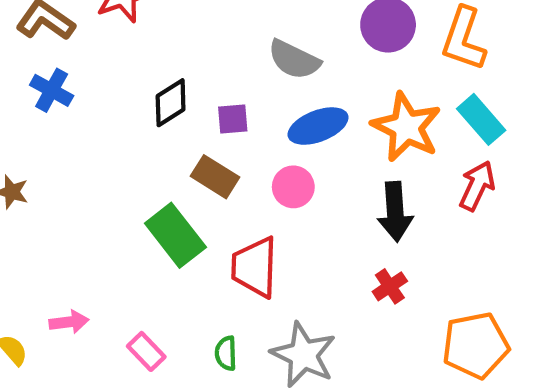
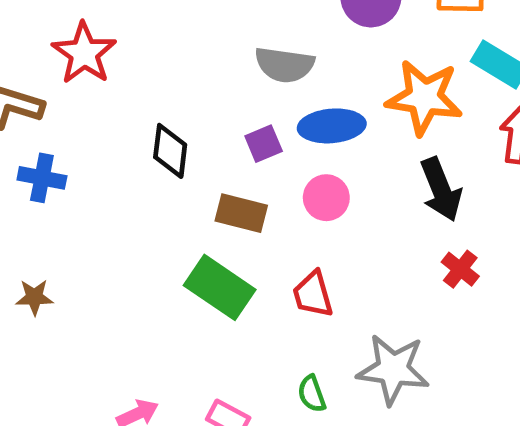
black diamond: (171, 103) -> (170, 151), turned -33
purple square: (233, 119) -> (264, 144), moved
blue ellipse: (318, 126) -> (332, 126), turned 34
red trapezoid: (255, 267) -> (313, 294), size x0.7

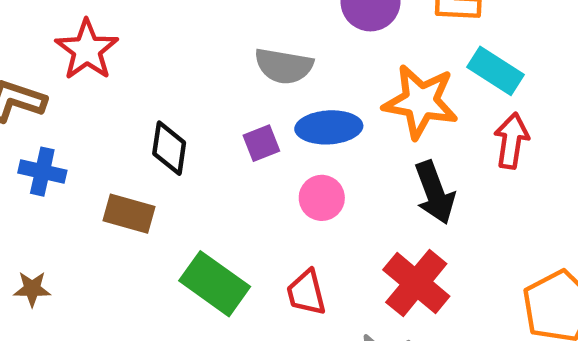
brown rectangle: (241, 213) -> (129, 214), moved
red cross: (460, 269) -> (416, 283), moved, size x1.8

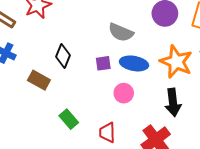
green rectangle: (215, 284) -> (69, 119), size x0.7

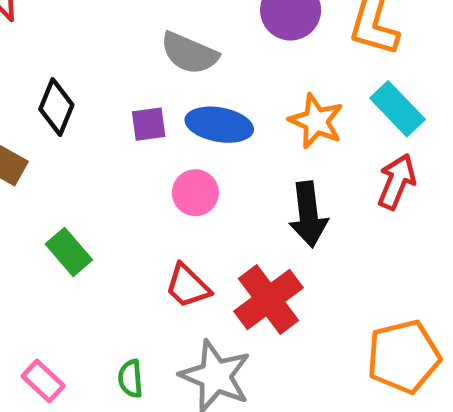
orange star: (176, 62) -> (316, 121), size x0.7
red trapezoid: (107, 132) -> (188, 286), moved, turned -45

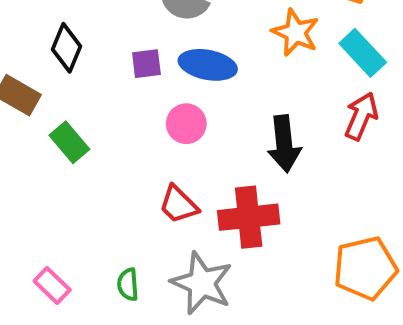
orange star: (316, 121) -> (296, 33), moved
green rectangle: (69, 252) -> (69, 142), moved
red cross: (269, 299) -> (249, 217), turned 30

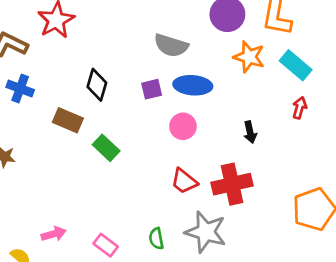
red arrow: (361, 116) -> (300, 108), size x0.7
black arrow: (284, 144) -> (250, 132), size x0.6

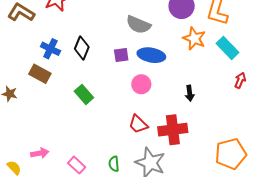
blue cross: (20, 88) -> (50, 49), moved
red arrow: (300, 108) -> (240, 80), moved
brown rectangle: (68, 120) -> (40, 74), moved

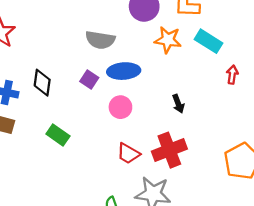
purple square: (121, 55) -> (89, 80), turned -35

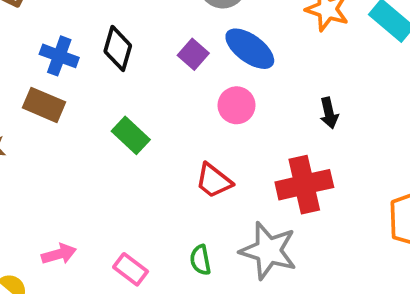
blue ellipse: (124, 71) -> (250, 49), turned 32
red trapezoid: (128, 154) -> (214, 181), moved

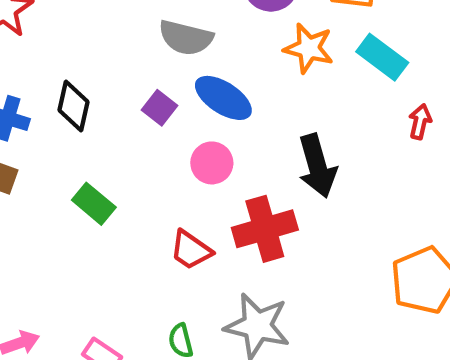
black arrow: (329, 113) -> (317, 166), size x1.8
red cross: (304, 185) -> (265, 229), moved

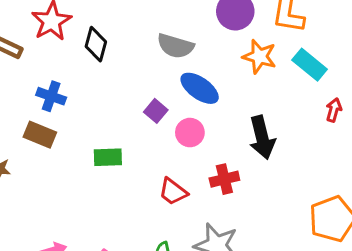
black diamond: (73, 106) -> (96, 44), moved
purple square: (159, 108) -> (156, 111), moved
green rectangle: (94, 204) -> (108, 157), turned -44
red cross: (265, 229) -> (224, 179), size x0.7

